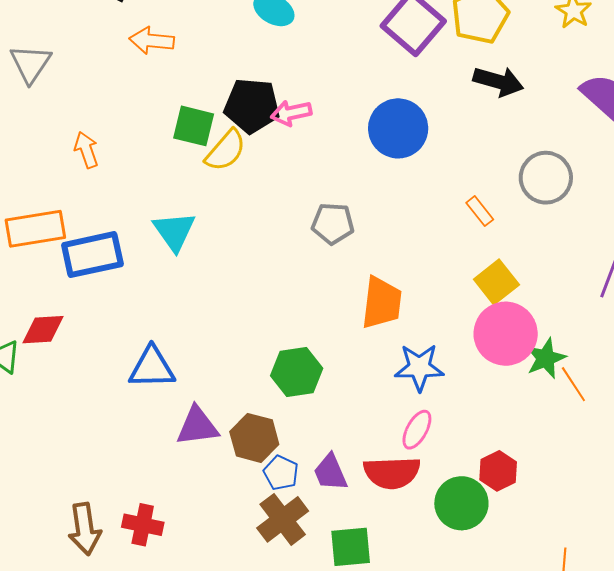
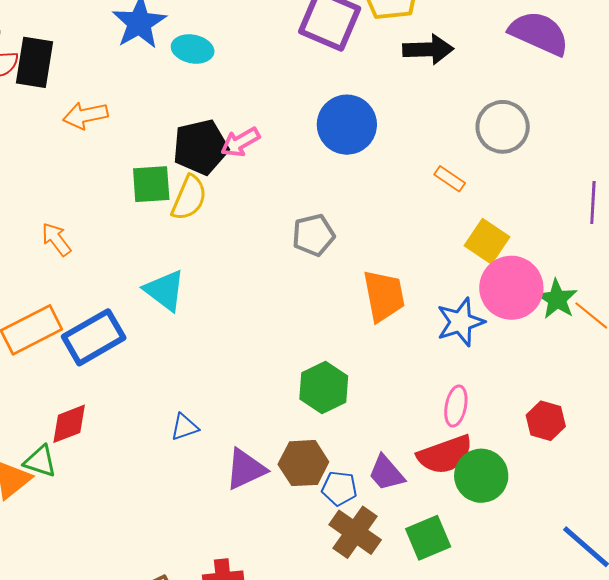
blue star: (419, 367) -> (460, 322), moved
blue triangle: (152, 368) -> (184, 427), size x0.6
green circle: (461, 503) -> (481, 476), moved

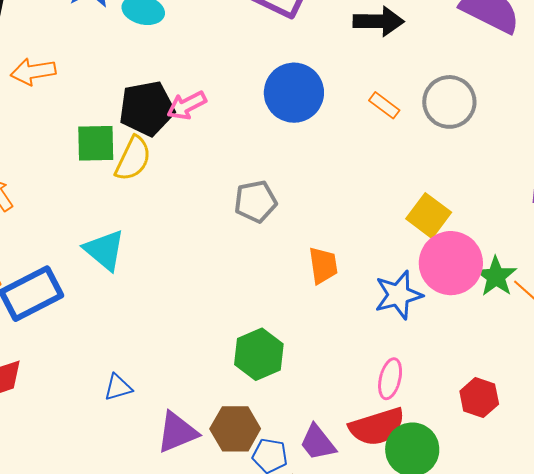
orange rectangle: (450, 179) -> (384, 105), moved
orange trapezoid: (384, 296) -> (323, 265), size x0.7

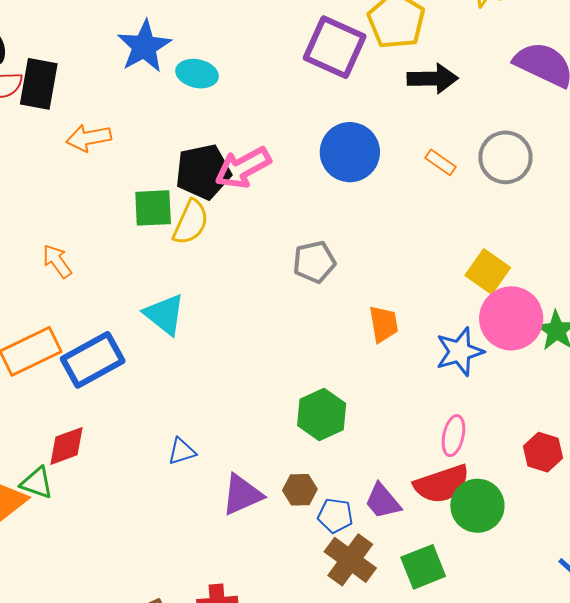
pink arrow: (187, 105) -> (243, 168), size x1.4
brown hexagon: (235, 429) -> (300, 490), size x0.7

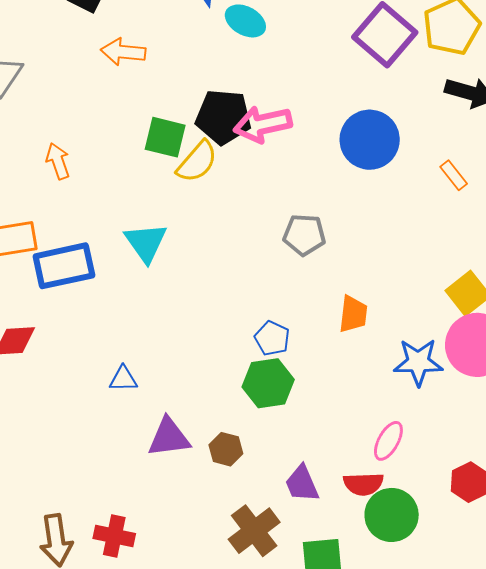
red semicircle: (442, 484) -> (363, 484), size x0.7
blue pentagon: (335, 516) -> (272, 338), moved

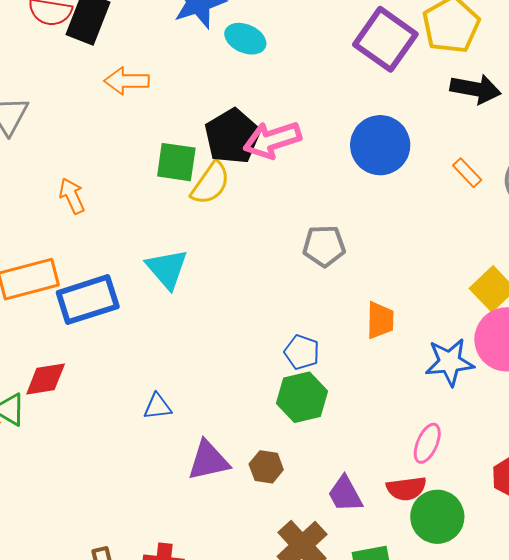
black pentagon: (223, 117) -> (232, 136), turned -30

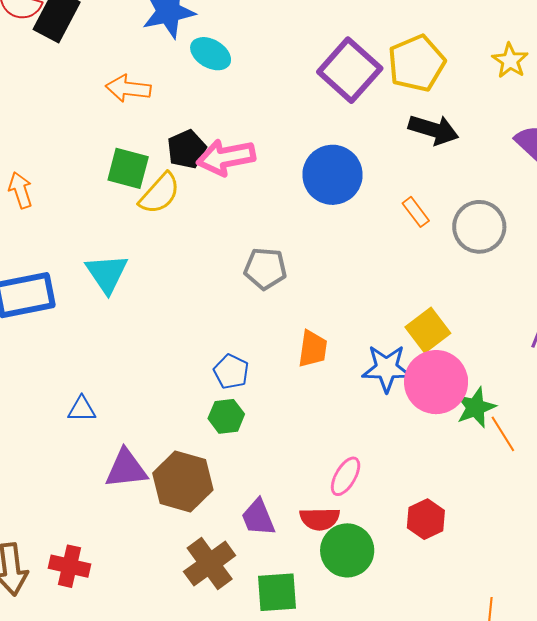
orange arrow: (127, 81) -> (128, 89), moved
black pentagon: (232, 136) -> (187, 149), size x0.7
blue star: (450, 362) -> (387, 368), moved
green hexagon: (302, 397) -> (226, 416), size x0.7
brown hexagon: (266, 467) -> (183, 481), size x1.8

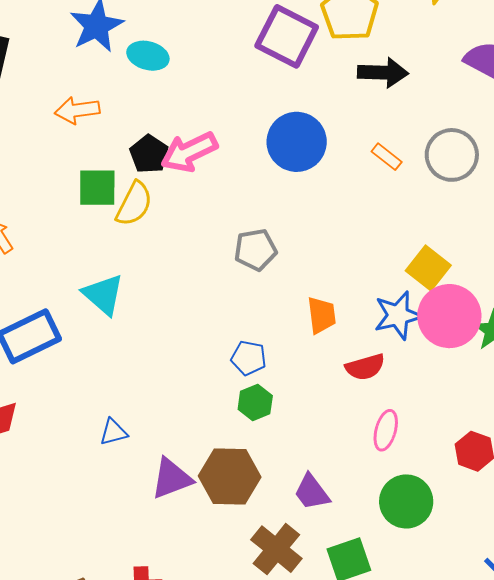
red semicircle: (320, 519) -> (365, 367), moved

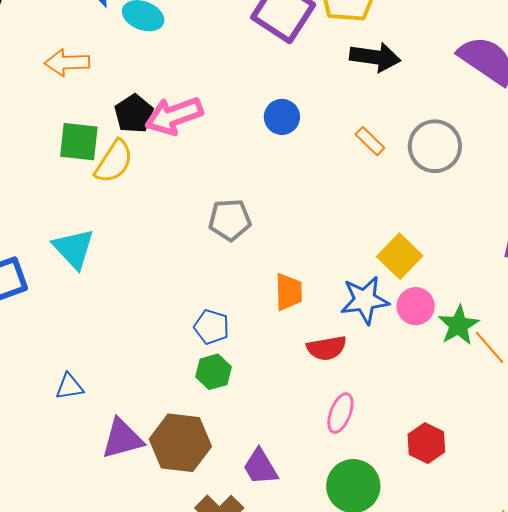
blue circle: (297, 142) -> (282, 117), size x0.6
pink circle: (449, 316) -> (416, 306), size x0.6

